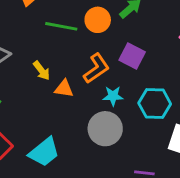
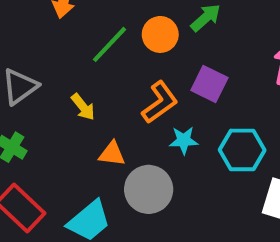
green line: (61, 26) -> (110, 44), turned -56
orange triangle: (64, 89) -> (112, 154), moved
gray circle: (105, 129) -> (149, 189), moved

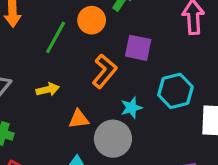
yellow arrow: (83, 107) -> (48, 89), turned -50
cyan star: (184, 140) -> (131, 108), moved

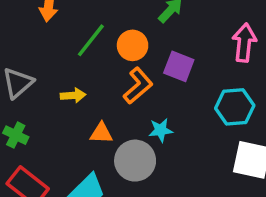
orange circle: (92, 20) -> (133, 45), moved
cyan hexagon: (175, 91) -> (235, 107), moved

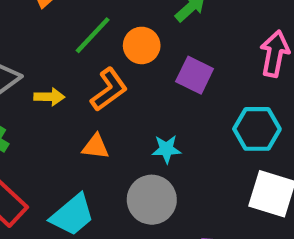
orange L-shape: (138, 86) -> (109, 90), moved
yellow arrow: (73, 95) -> (49, 97), moved
gray circle: (135, 161) -> (152, 200), moved

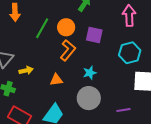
orange L-shape: (109, 90) -> (68, 50), moved
yellow arrow: (49, 97) -> (26, 70), moved

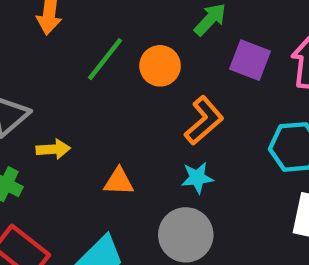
purple square: (94, 35) -> (250, 60), moved
orange L-shape: (68, 50) -> (204, 120), moved

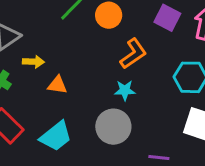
orange triangle: (119, 182) -> (57, 85), moved

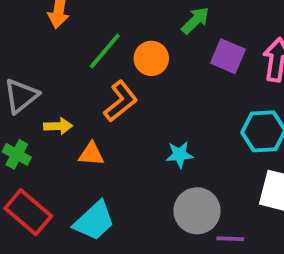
orange L-shape: (133, 54) -> (121, 101), moved
gray circle: (113, 127) -> (197, 211), moved

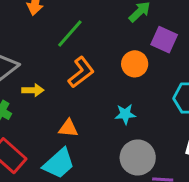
orange circle: (151, 58) -> (135, 64), moved
orange triangle: (91, 154) -> (68, 128), moved

